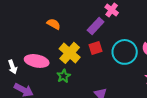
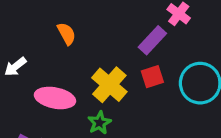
orange semicircle: (54, 24) -> (66, 34), moved, turned 32
white arrow: (13, 67) -> (15, 67), moved, turned 72

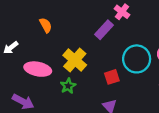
red square: (152, 77) -> (112, 77), moved

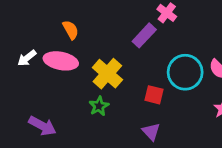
pink ellipse: (38, 69) -> (61, 61), moved
red square: (112, 77) -> (154, 95), turned 32

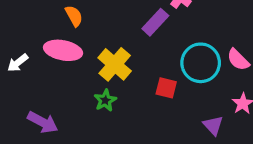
white arrow: (27, 58) -> (18, 63), moved
purple triangle: (151, 132) -> (213, 125), moved

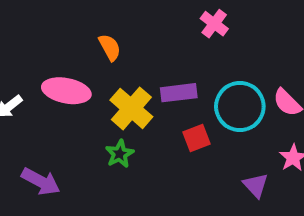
orange semicircle: (74, 16) -> (110, 47), moved
purple rectangle: (155, 22) -> (179, 93), moved, turned 40
red square: (166, 88) -> (196, 138), turned -35

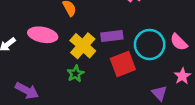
red square: (196, 138) -> (123, 64), size x1.5

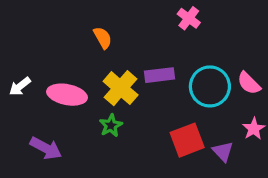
pink ellipse: (43, 35) -> (67, 95), moved
red square: (123, 64) -> (187, 140), moved

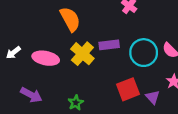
orange semicircle: (103, 38) -> (70, 19), size x1.6
green star: (111, 125) -> (76, 103), moved

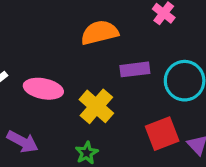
orange semicircle: (70, 19) -> (100, 33), moved, turned -75
yellow cross: (82, 54) -> (96, 106), moved

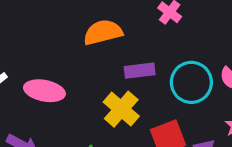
yellow cross: (96, 106) -> (121, 109), moved

